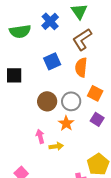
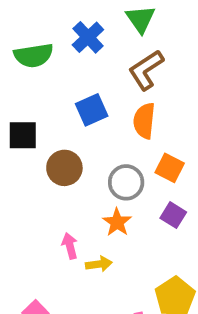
brown circle: (47, 101) -> (64, 168), moved

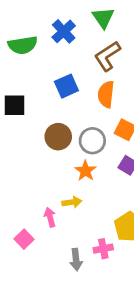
brown circle: (64, 168) -> (58, 137), moved
pink arrow: (70, 246) -> (50, 217), moved

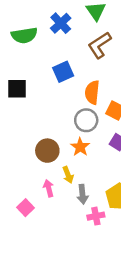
orange semicircle: (106, 94) -> (92, 92), moved
brown circle: (58, 137) -> (47, 151), moved
yellow arrow: (72, 202) -> (68, 175), turned 77
gray arrow: (76, 260) -> (83, 194), moved

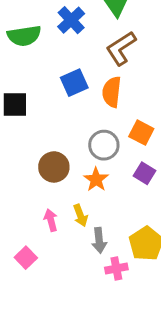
orange semicircle: (92, 92) -> (112, 92), moved
brown circle: (47, 151) -> (54, 167), moved
pink arrow: (49, 188) -> (51, 220), moved

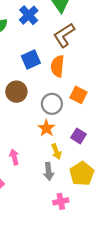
brown circle: (54, 167) -> (16, 92), moved
purple square: (144, 173) -> (79, 136), moved
yellow arrow: (80, 215) -> (56, 151), moved
pink cross: (116, 269) -> (61, 201), moved

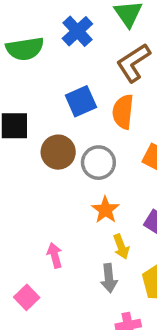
gray circle: (52, 104) -> (98, 163), moved

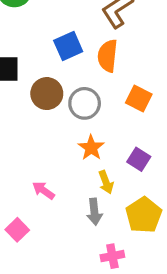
pink arrow: (55, 255) -> (44, 190), turned -40

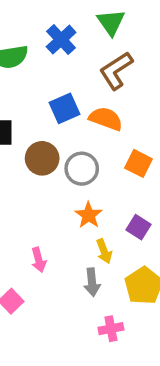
orange semicircle: (108, 56) -> (106, 119), turned 104
pink arrow: (44, 190) -> (39, 260), turned -140

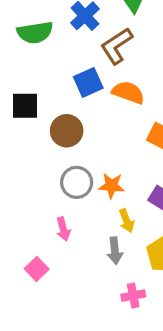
brown L-shape: (116, 71) -> (117, 46), moved
gray circle: (82, 169) -> (77, 182), moved
orange star: (89, 215) -> (112, 186), turned -30

